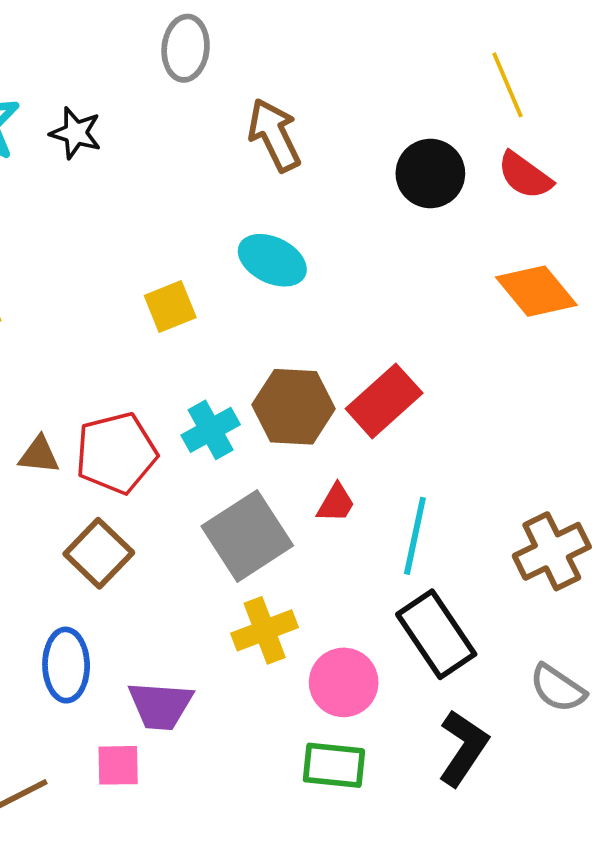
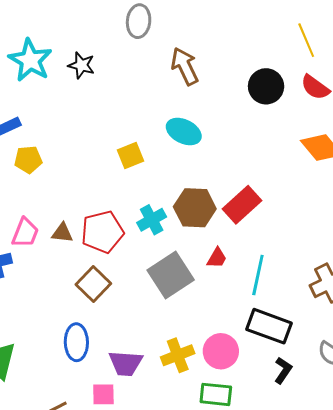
yellow cross: (265, 630) -> (178, 355), moved
black rectangle: (436, 634) -> (269, 326), turned -36
black L-shape: (463, 748) -> (283, 370), moved, size x0.7

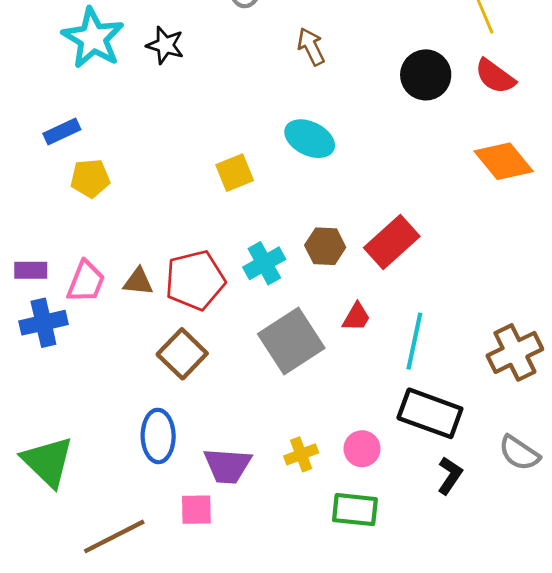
brown arrow: (185, 66) -> (311, 47), size x0.7
brown hexagon: (195, 208) -> (325, 246), size x0.7
pink circle: (221, 351) -> (362, 449), size x0.7
yellow cross: (178, 355) -> (301, 454), size x0.7

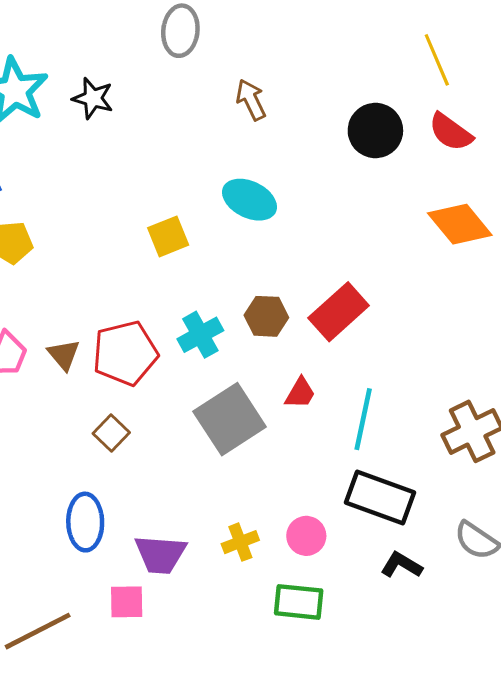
brown triangle: (138, 282) -> (64, 355), turned 44
brown square: (182, 354) -> (111, 433), size x0.7
black L-shape: (450, 476) -> (402, 565), turned -93

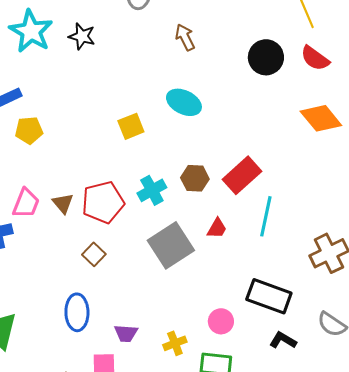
cyan line: (363, 419) -> (266, 216), moved
yellow cross: (240, 542) -> (175, 343), moved
purple trapezoid: (160, 554) -> (126, 333), size x0.7

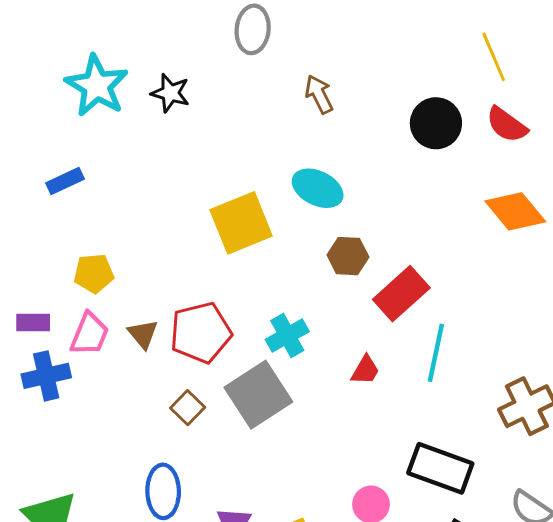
yellow square: (131, 126) -> (241, 223), size x1.6
yellow pentagon: (29, 130) -> (94, 273), moved
brown hexagon: (195, 178) -> (348, 256), moved
cyan cross: (152, 190) -> (287, 335), moved
gray square: (171, 245) -> (258, 395), moved

